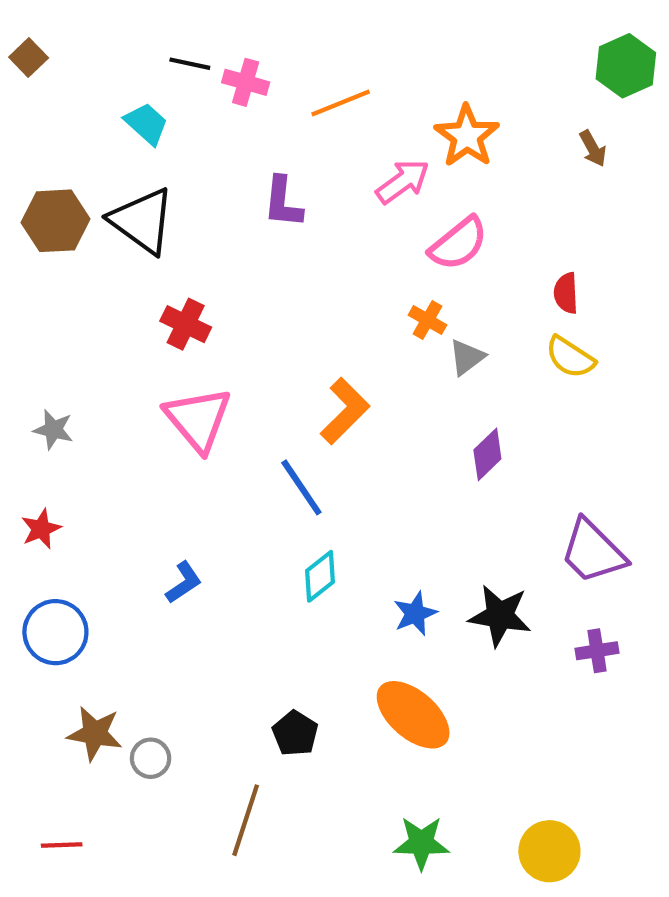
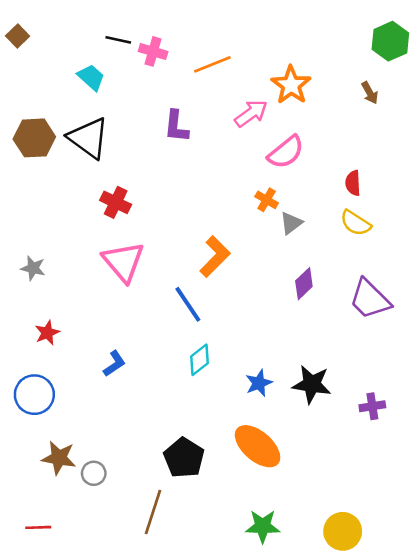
red star: (41, 529) -> (47, 333), moved
purple trapezoid: (593, 552) -> (370, 299), moved
black pentagon: (295, 733) -> (184, 458), size x1.4

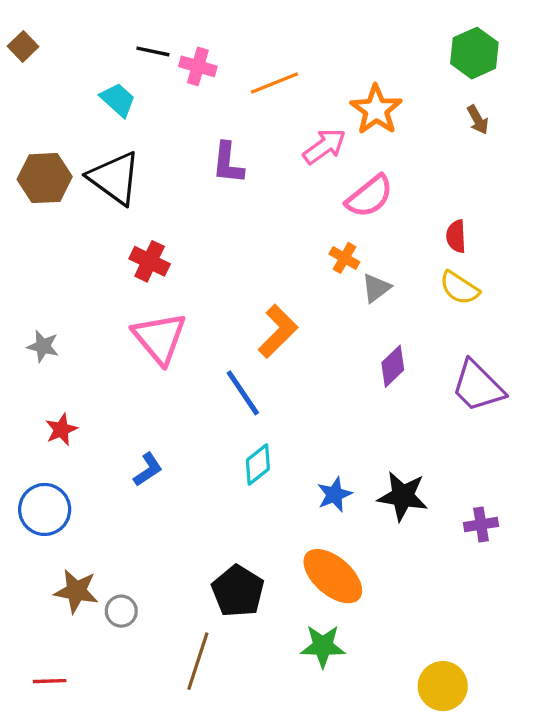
green hexagon: (390, 41) -> (474, 53), moved
green star: (263, 526) -> (323, 646), moved

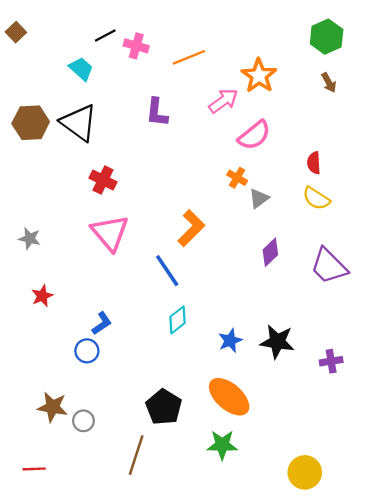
black line: (153, 51) -> (105, 36), turned -40
blue circle: (45, 509) -> (87, 351), moved, size x0.7

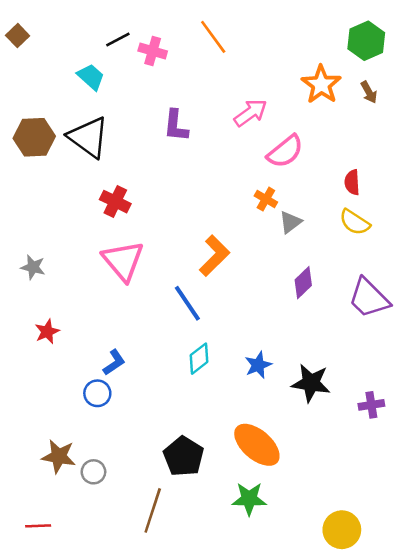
orange line: (189, 57) -> (213, 37), moved, turned 76
orange star: (259, 76) -> (321, 84), moved
blue star: (230, 341) -> (258, 365), moved

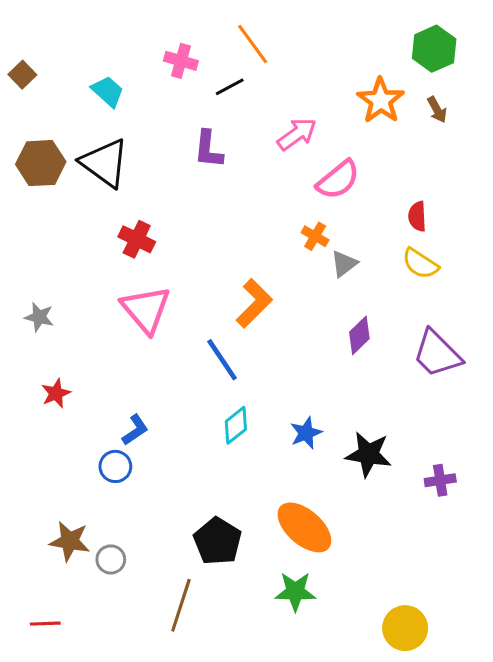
brown square: (18, 36) -> (22, 75), moved
black line: (118, 39) -> (230, 87), moved

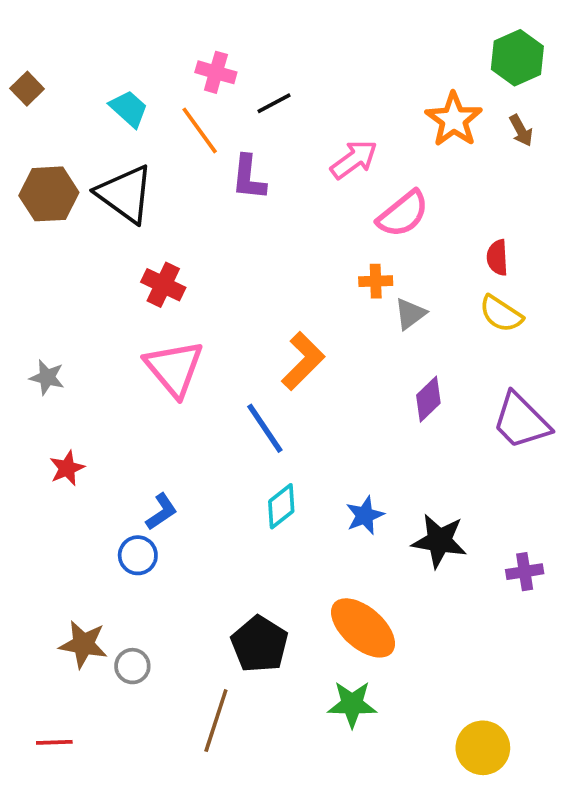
orange line: (253, 44) -> (200, 130), moved
orange cross: (315, 236) -> (376, 281), turned -32

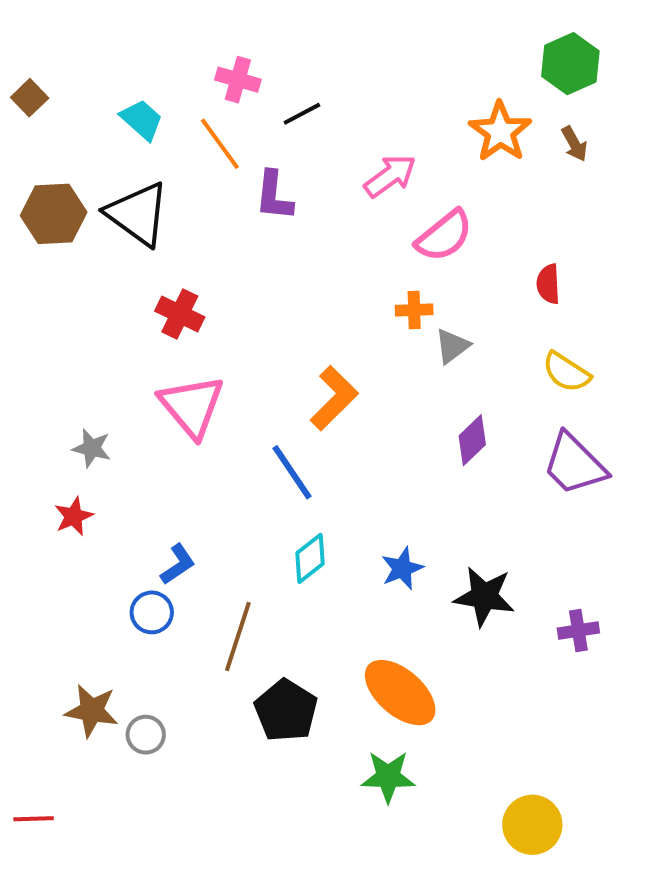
yellow semicircle: (501, 314) -> (566, 372), moved
gray star: (47, 377) -> (92, 448), moved
brown line: (216, 721) -> (238, 636), moved
red line: (54, 742) -> (34, 819), moved

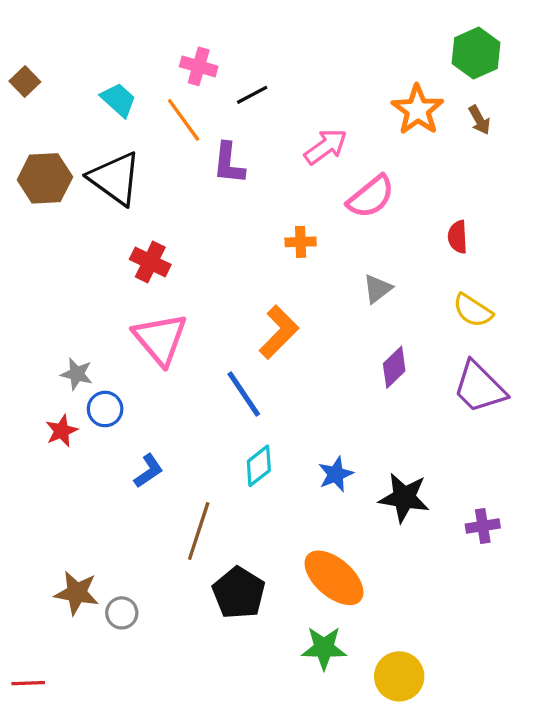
orange cross: (414, 310) -> (301, 242), moved
blue circle: (152, 612) -> (105, 409), moved
yellow circle: (532, 825) -> (399, 676), moved

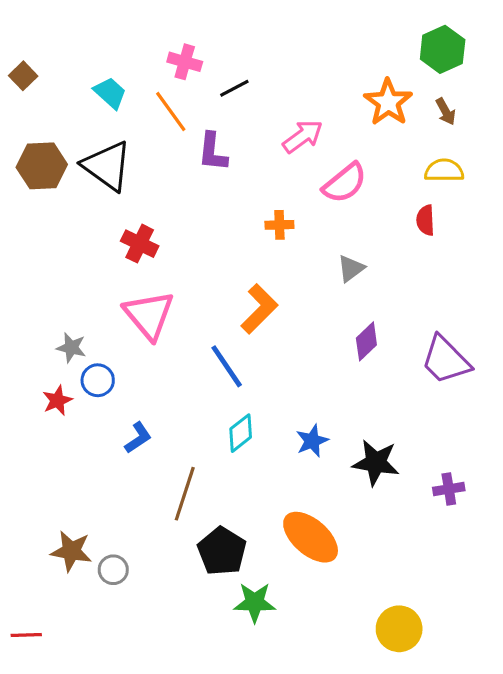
yellow semicircle: (473, 310) -> (444, 171), moved, turned 147
green star: (324, 648) -> (255, 602), moved
yellow circle: (399, 676) -> (399, 629), moved

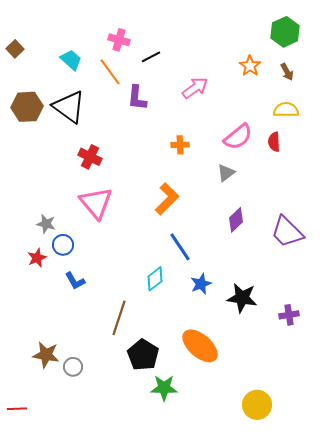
orange star: (388, 102) -> (250, 66), size x0.7
pink semicircle: (345, 183) -> (238, 137), moved
blue line: (227, 366) -> (180, 247), moved
blue L-shape: (138, 438) -> (75, 281), moved, turned 95

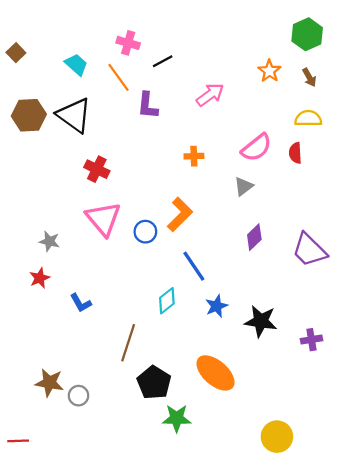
blue circle: (63, 245) -> (145, 232), moved

